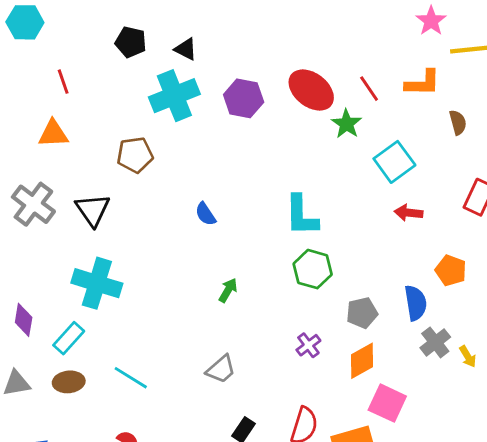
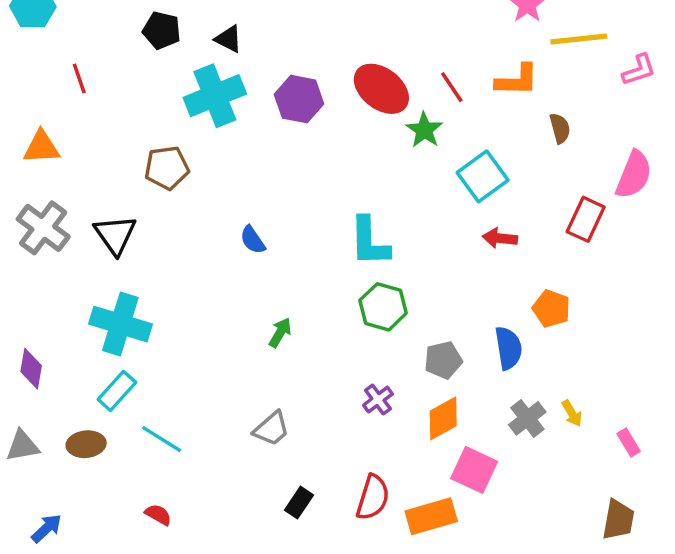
orange triangle: (53, 134) -> (41, 147), moved
cyan rectangle: (69, 338) -> (117, 391), moved
gray cross: (435, 342) -> (527, 418), moved

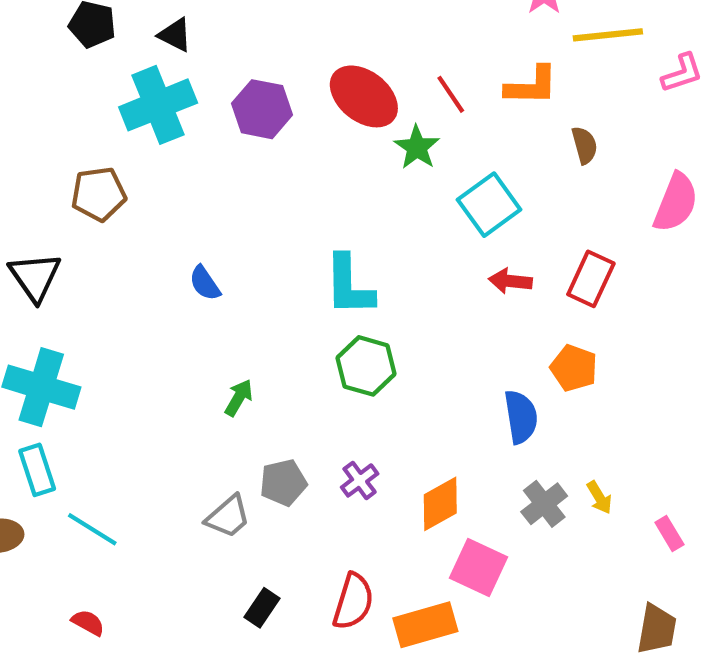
red rectangle: (586, 219) -> (591, 279), moved
gray pentagon: (443, 360) -> (283, 483), moved
cyan rectangle: (117, 391) -> (37, 470), turned -60

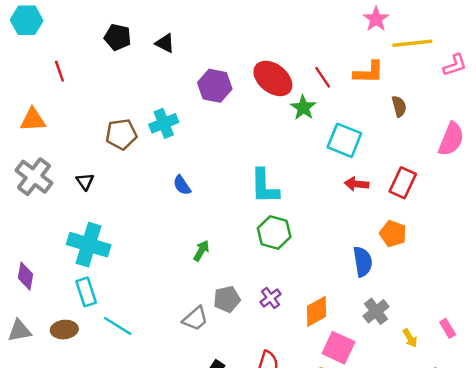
cyan cross: (158, 105) -> (164, 123), moved, size x0.7
cyan square: (489, 205) -> (344, 140), turned -32
black triangle: (35, 277) -> (85, 182), size x0.6
yellow arrow: (599, 497) -> (410, 338), moved

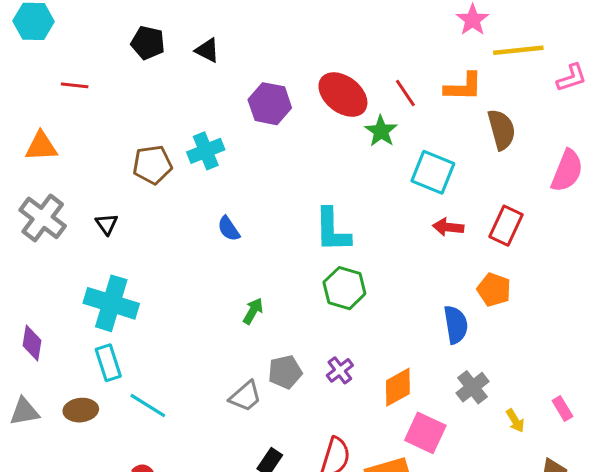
red line: (59, 71) -> (75, 85), turned -65
brown semicircle: (399, 106) -> (501, 130), size x1.5

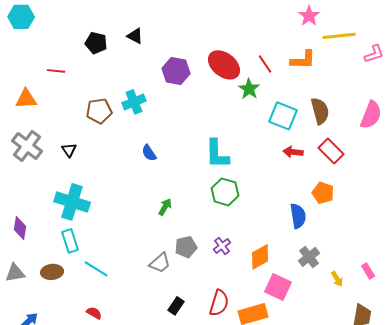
black pentagon: (148, 43) -> (96, 43), moved
red line: (75, 85) -> (56, 71), moved
brown semicircle: (501, 130) -> (320, 111), moved
red rectangle: (506, 226) -> (331, 151), turned -70

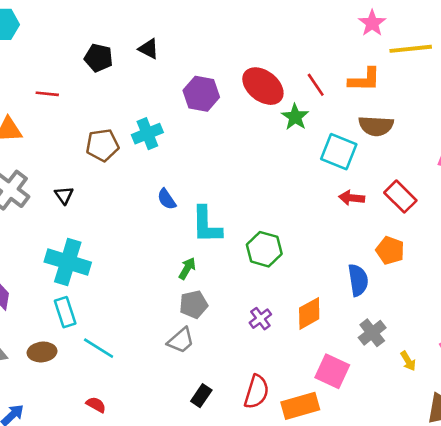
brown semicircle: (320, 111) -> (376, 126), moved, turned 108
cyan L-shape: (217, 154) -> (206, 225), moved
gray pentagon: (186, 247) -> (194, 304), moved
orange diamond: (260, 257) -> (309, 313), moved

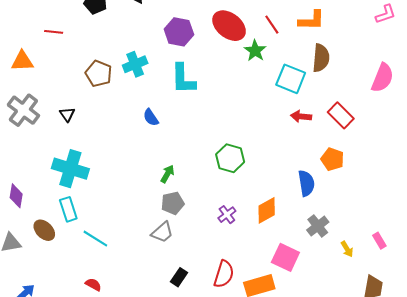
brown semicircle: (376, 126) -> (321, 58), turned -88
brown pentagon: (102, 145) -> (99, 74), turned 30
cyan L-shape: (206, 225) -> (183, 79), moved
brown ellipse: (42, 352) -> (44, 230), moved, turned 50

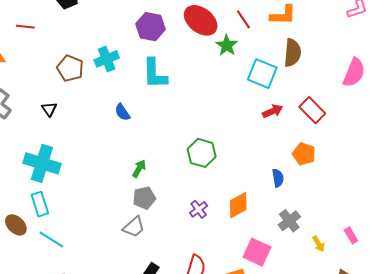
black triangle: (67, 114) -> (49, 109), moved
red arrow: (301, 116) -> (273, 111), turned 150
blue semicircle: (306, 183) -> (278, 178), size x0.7
cyan line: (95, 239) -> (51, 240), moved

